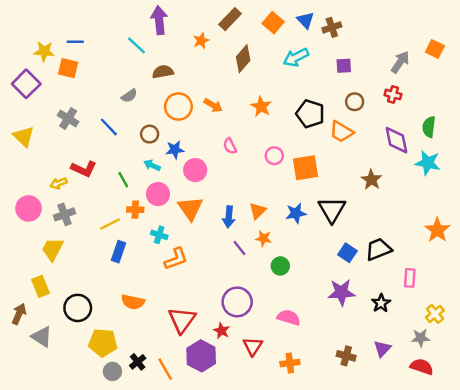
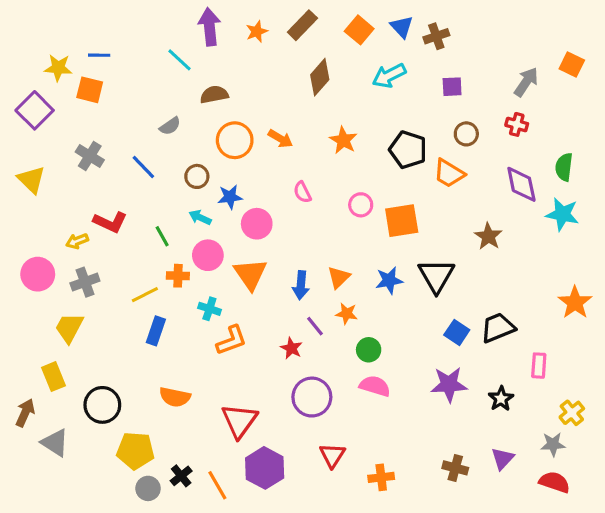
orange star: (201, 41) -> (257, 32), moved
pink semicircle: (289, 318) -> (375, 386), moved
red star: (222, 331) -> (291, 348), moved

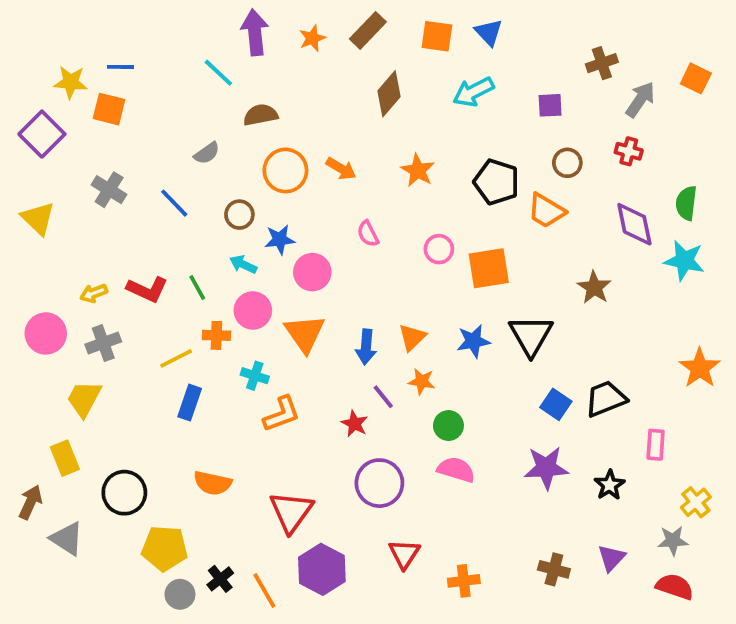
orange square: (359, 30) -> (437, 36), turned -32
brown cross: (436, 36) -> (602, 63), moved
red L-shape: (110, 222) -> (147, 289), moved

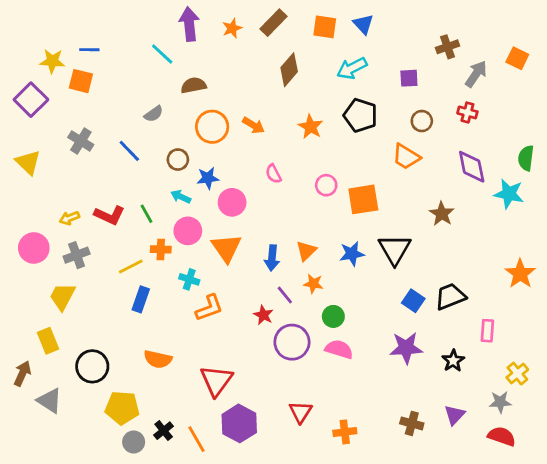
black pentagon: (496, 182) -> (360, 115), moved
green semicircle: (686, 203) -> (526, 158), moved
purple circle: (379, 483) -> (292, 342), moved

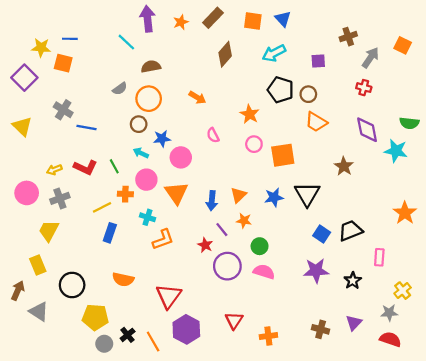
brown circle: (422, 121) -> (308, 94), moved
orange circle: (212, 127) -> (149, 99), moved
orange star: (311, 127) -> (250, 114), moved
blue line: (129, 151) -> (87, 127), moved, turned -36
green semicircle: (526, 158) -> (409, 123), turned -90

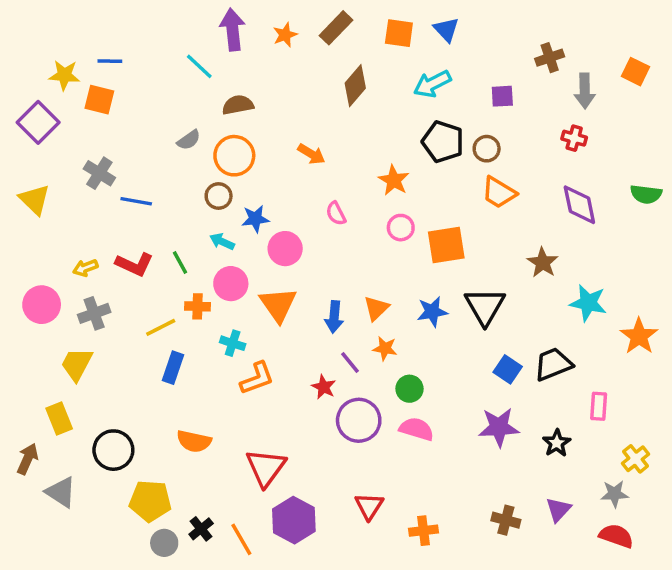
gray arrow: (370, 58) -> (585, 91), turned 145
cyan star: (396, 151) -> (588, 303), moved

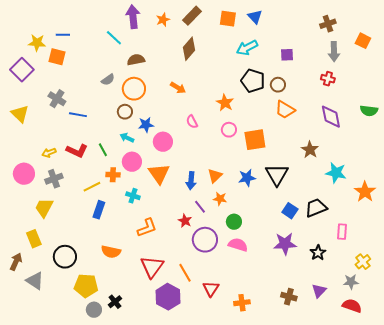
brown cross: (550, 58) -> (328, 24), moved
brown diamond: (355, 86) -> (189, 49), moved
orange L-shape: (257, 378) -> (147, 228), moved
orange line: (241, 539) -> (185, 273), moved

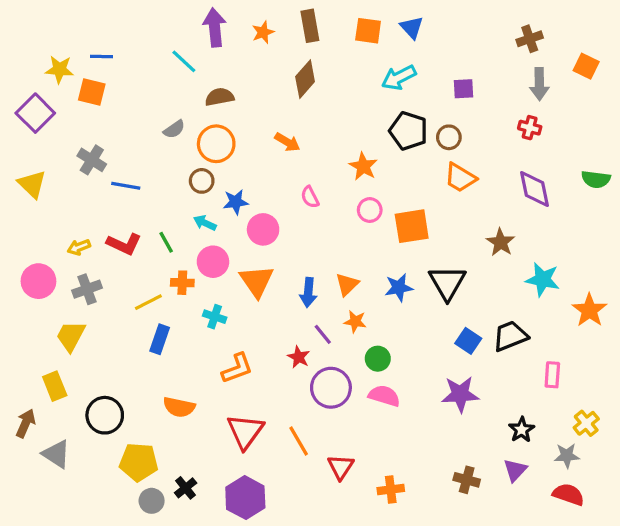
brown rectangle: (192, 16) -> (310, 26), turned -54
black star: (318, 253) -> (522, 430), moved
purple hexagon: (168, 297) -> (245, 498), moved

